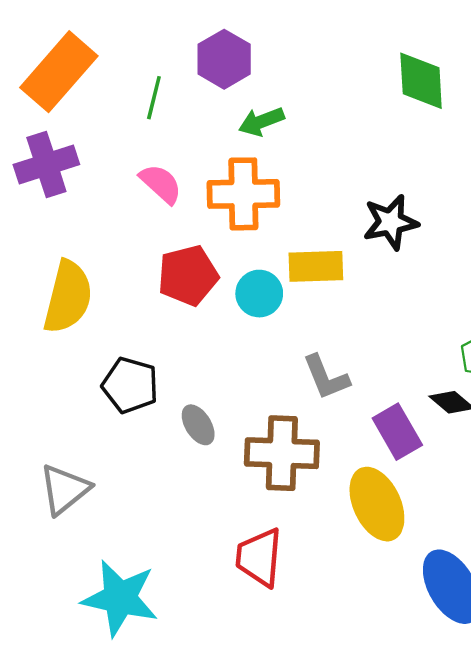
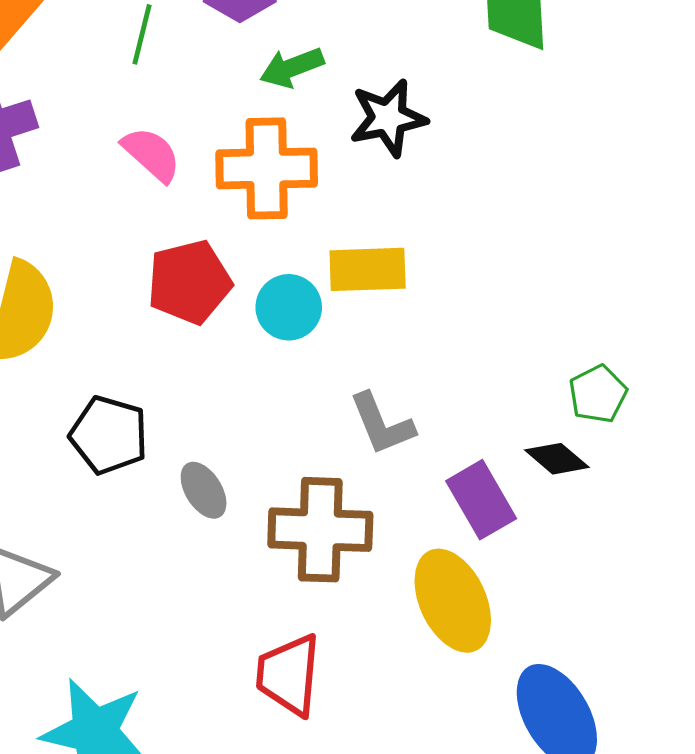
black star: (391, 222) -> (388, 118), moved

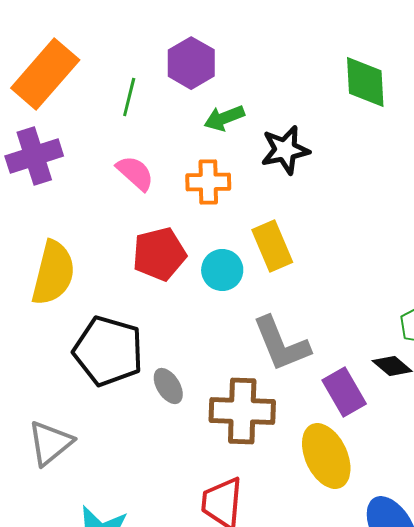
orange cross: (267, 168) -> (208, 182), size x0.7
yellow rectangle: (368, 269) -> (272, 246), turned 69
gray L-shape: (382, 424) -> (281, 344), size x1.4
black pentagon: (109, 435) -> (108, 351), size x1.4

